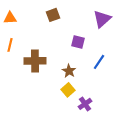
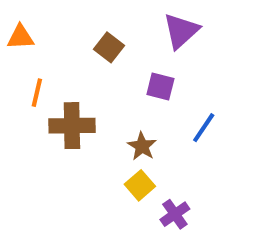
brown square: (53, 15) -> (109, 47), moved, turned -32
purple triangle: (102, 19) -> (181, 31), moved
orange line: (10, 45) -> (37, 93), moved

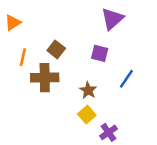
orange triangle: (20, 37) -> (13, 23), turned -30
brown square: (109, 47) -> (56, 49), moved

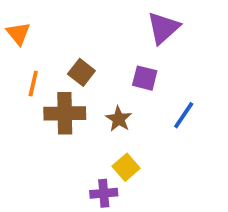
orange triangle: (13, 23) -> (18, 33), turned -36
brown star: (88, 90) -> (119, 119), moved
purple cross: (108, 132) -> (104, 193), moved, turned 30

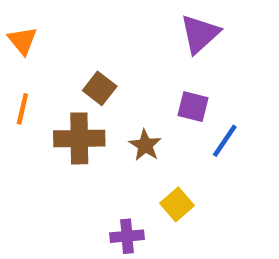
purple square: (145, 78) -> (193, 107), moved
orange line: (33, 84) -> (22, 109), moved
yellow square: (126, 167) -> (177, 204), moved

